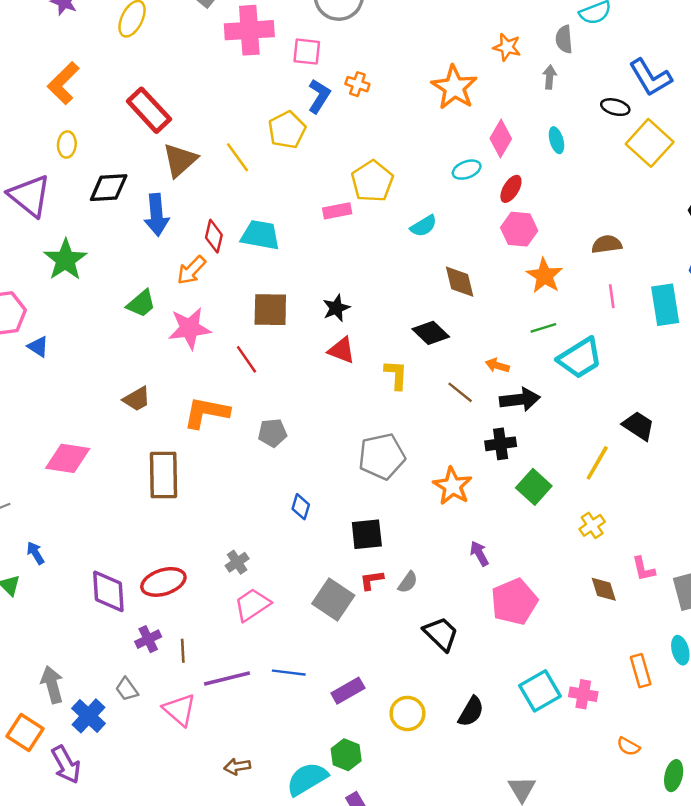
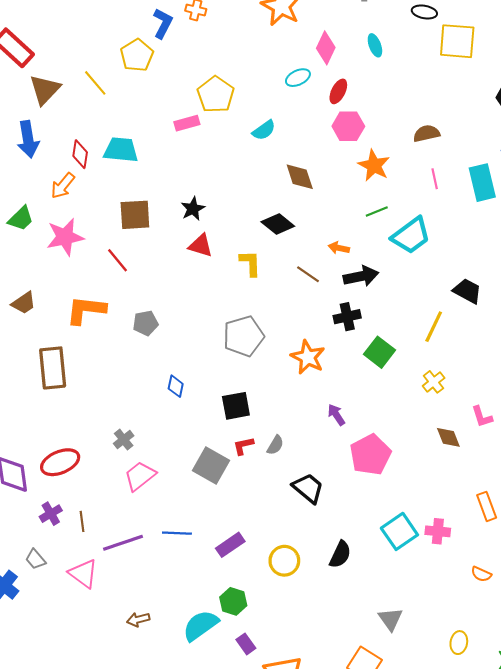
yellow square: (650, 143) -> (457, 41), turned -33

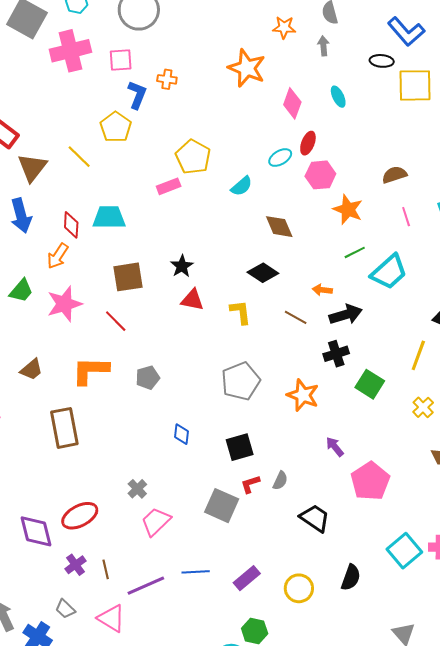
cyan ellipse: (298, 78) -> (280, 158), moved

